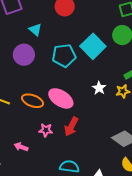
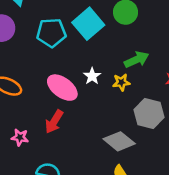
pink ellipse: (61, 98) -> (62, 88), moved
pink star: (46, 130) -> (20, 137), moved

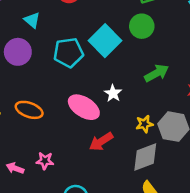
yellow star: (121, 82) -> (144, 124), moved
red arrow: (54, 122) -> (101, 142), moved, turned 30
gray diamond: (119, 141) -> (145, 157), turned -56

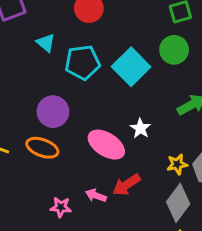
purple circle: (18, 52) -> (53, 112), moved
cyan pentagon: (68, 53) -> (83, 62), moved
gray diamond: (145, 157) -> (178, 203), turned -32
pink arrow: (15, 168) -> (96, 195), moved

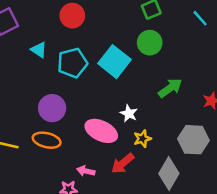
yellow star: (177, 164) -> (142, 139), moved
pink arrow: (96, 195) -> (86, 171), moved

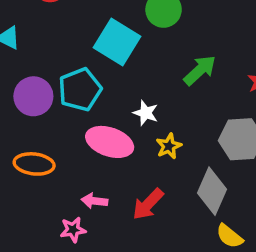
cyan pentagon: (72, 63) -> (80, 90), moved
purple circle: (52, 108) -> (33, 96), moved
red arrow: (123, 163) -> (148, 204), moved

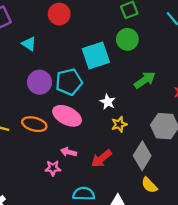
cyan square: (117, 42) -> (96, 56), turned 32
pink ellipse: (110, 142) -> (67, 116), moved

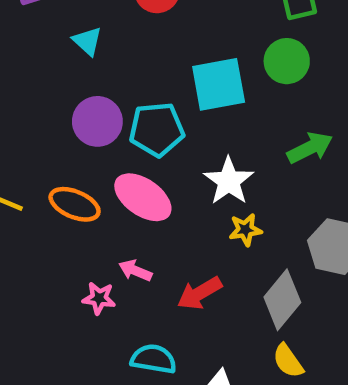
white star: (108, 102) -> (229, 181), size x1.5

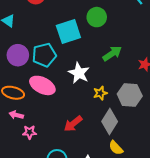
yellow star: (245, 230) -> (100, 93), moved
pink arrow: (135, 271) -> (16, 115), moved

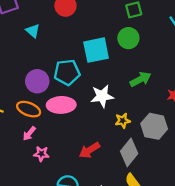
purple circle: (18, 55) -> (37, 81), moved
white star: (79, 73) -> (102, 96), turned 30
pink ellipse: (42, 85) -> (61, 105), turned -35
pink arrow: (16, 115) -> (29, 134), turned -72

